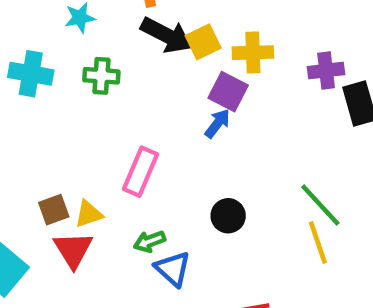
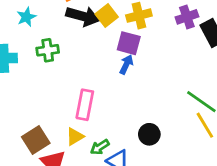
brown square: (54, 210) -> (36, 140), size x1.4
yellow triangle: (89, 214) -> (75, 137), moved
black circle: (228, 216) -> (149, 134), moved

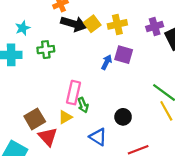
cyan star: (26, 17) -> (23, 28), moved
purple square: (129, 43) -> (124, 55), moved
green arrow: (100, 147) -> (83, 105), moved, turned -80

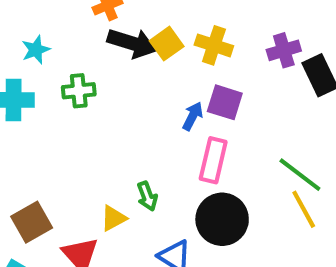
yellow cross: (117, 24) -> (214, 45), turned 30
pink rectangle: (74, 93) -> (213, 160), moved
black circle: (123, 117) -> (222, 219), size x1.6
brown square: (35, 119) -> (32, 222), moved

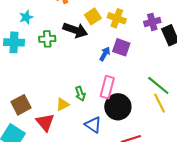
black arrow: (132, 43) -> (75, 30), moved
pink rectangle: (213, 160) -> (107, 87), moved

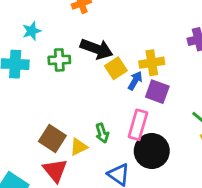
yellow square: (93, 16) -> (116, 68), moved
yellow cross: (117, 18) -> (152, 63), moved, turned -30
purple square: (121, 47) -> (157, 92), moved
brown square: (21, 105) -> (52, 139), moved, turned -30

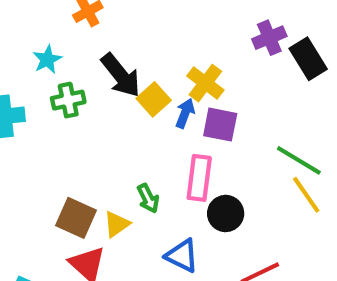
cyan star: (32, 31) -> (47, 59), moved
black arrow: (97, 49) -> (121, 75), turned 40
yellow cross: (152, 63) -> (205, 83), turned -35
black circle: (152, 151) -> (226, 213), size x0.7

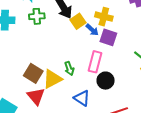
yellow cross: (205, 83) -> (104, 17), turned -30
blue arrow: (185, 113) -> (92, 30), turned 104
yellow triangle: (117, 224) -> (52, 79), size x1.5

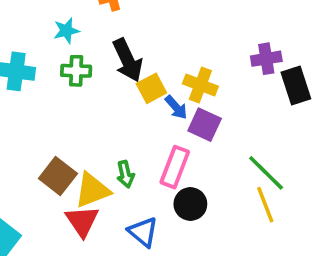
red triangle: (36, 96) -> (82, 221), moved

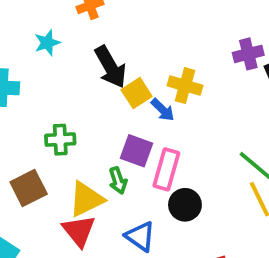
green cross: (76, 71) -> (60, 140), moved
purple square: (205, 125) -> (137, 151), moved
brown square: (58, 176) -> (29, 188), moved, turned 30

